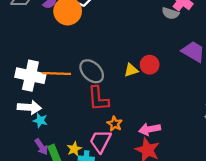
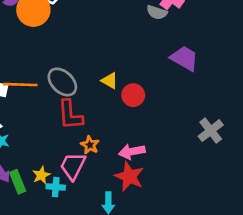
red circle: (150, 65) -> (133, 95), moved
yellow triangle: (131, 70) -> (110, 81), turned 48

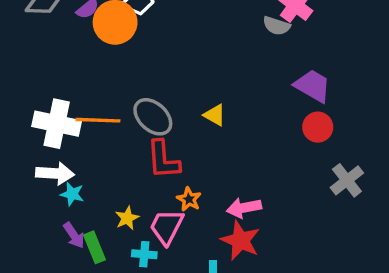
red circle: (133, 95) -> (318, 127), moved
yellow star: (41, 175) -> (127, 218), moved

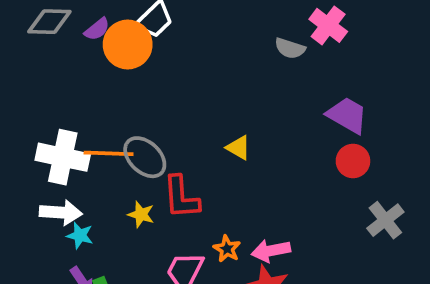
gray semicircle: (277, 26) -> (290, 48), moved
gray ellipse: (153, 117) -> (145, 157), moved
orange star: (189, 199) -> (227, 249), moved
yellow star: (127, 218) -> (141, 214), moved, turned -30

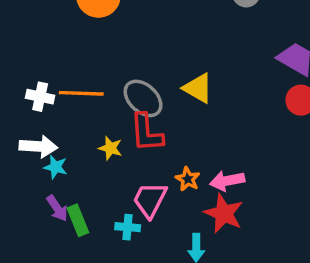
yellow triangle: (238, 148) -> (198, 88), size x1.4
white cross: (63, 157) -> (40, 97), size x0.6
gray ellipse: (145, 157) -> (143, 98), moved

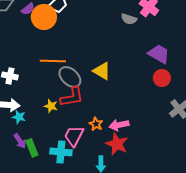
orange line: (81, 93) -> (53, 61), moved
red L-shape: (146, 133) -> (72, 97), turned -95
cyan cross: (128, 227) -> (61, 152), size x1.5

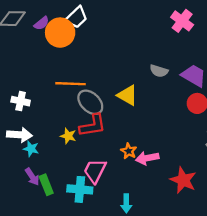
gray semicircle: (129, 19) -> (159, 71), moved
orange star: (96, 124) -> (129, 151), moved
red star: (117, 144) -> (183, 180), moved

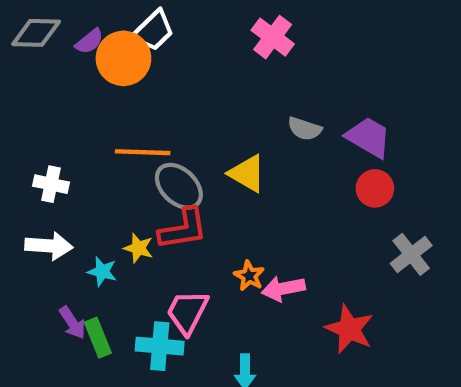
pink cross: (182, 21) -> (273, 37), moved
cyan star: (31, 149) -> (102, 272), moved

